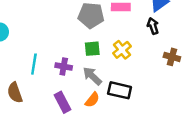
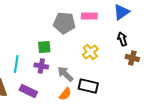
black arrow: (153, 26) -> (122, 39), moved
green square: (92, 49) -> (44, 47), moved
purple rectangle: (62, 102) -> (28, 91), moved, turned -36

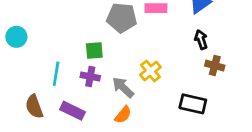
yellow cross: (90, 52) -> (150, 71), moved
black rectangle: (88, 86) -> (193, 104), moved

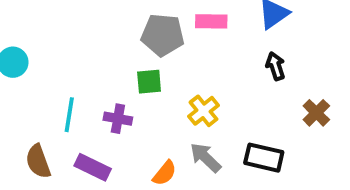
green square: (94, 50) -> (149, 82), moved
brown cross: (215, 66) -> (316, 113), moved, turned 30
gray arrow: (123, 87) -> (205, 158), moved

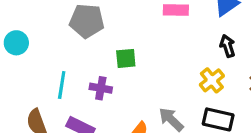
gray pentagon: (163, 35) -> (87, 21), moved
yellow cross: (204, 111) -> (212, 80), moved

